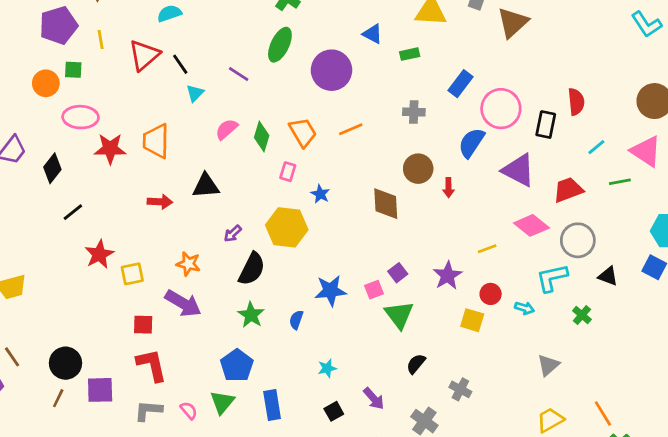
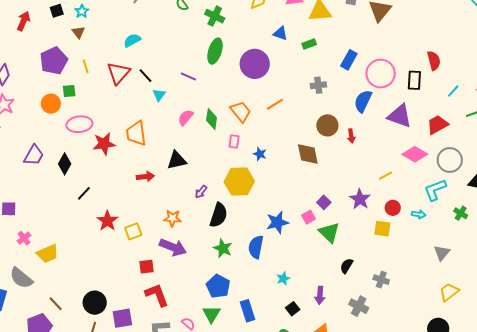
blue semicircle: (296, 320) -> (256, 247), size x1.6
purple arrow: (374, 398) -> (320, 295), turned 54

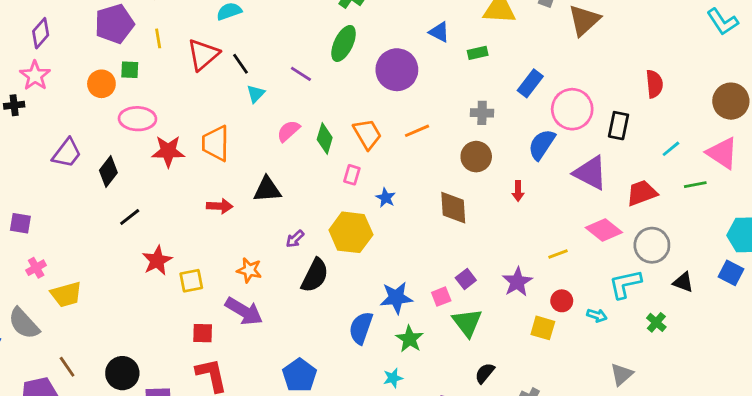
red semicircle: (434, 61) -> (654, 84), moved
brown circle: (327, 125) -> (476, 157), moved
green star: (223, 248) -> (410, 339), moved

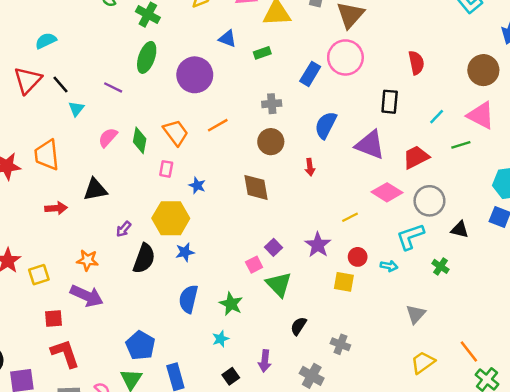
pink circle: (572, 109) -> (345, 57), moved
blue star: (396, 298) -> (185, 252), moved, size x0.7

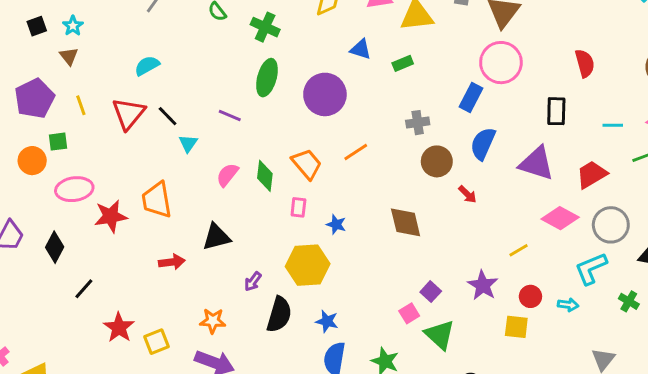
blue rectangle: (310, 74) -> (471, 97), moved
cyan line: (437, 117) -> (613, 125), turned 49
brown circle: (271, 142) -> (437, 161), moved
red arrow: (310, 167) -> (467, 194), turned -35
blue star: (185, 252) -> (327, 321), moved, turned 30

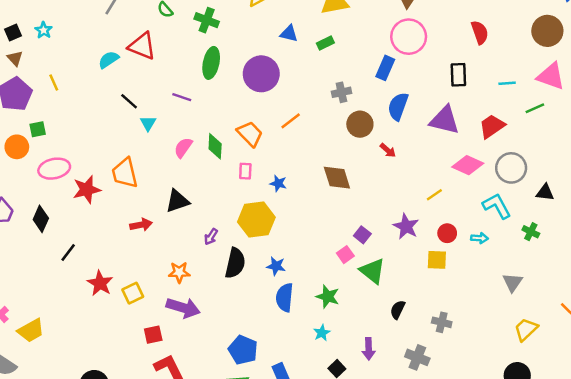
brown triangle: (69, 56) -> (15, 58), moved
yellow line: (81, 105) -> (54, 82), moved
red triangle: (129, 113) -> (142, 46), moved, turned -44
cyan L-shape: (591, 268) -> (497, 206), turned 88

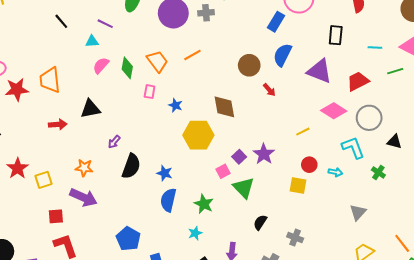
gray cross: (341, 92) -> (206, 13), moved
cyan triangle: (148, 123) -> (92, 41), moved, turned 48
yellow hexagon: (256, 220) -> (198, 135), moved
purple star: (406, 227) -> (264, 154), moved

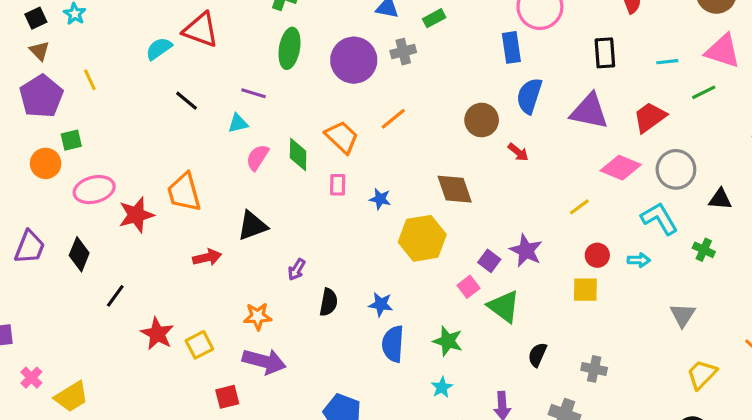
blue rectangle: (276, 22) -> (511, 47), turned -30
black semicircle: (131, 166) -> (329, 302), size x0.7

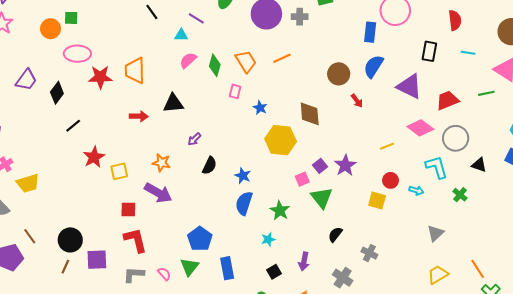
cyan line: (667, 62) -> (468, 53), moved

